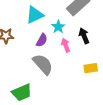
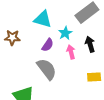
cyan triangle: (35, 15) -> (43, 19), turned 36

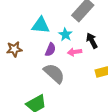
pink arrow: (71, 52) -> (75, 52), turned -72

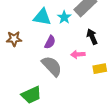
cyan star: (65, 35) -> (64, 17), moved
pink arrow: (75, 52) -> (78, 54), moved

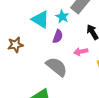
cyan triangle: (42, 17) -> (40, 19), turned 30
purple semicircle: (50, 42) -> (58, 36), moved

